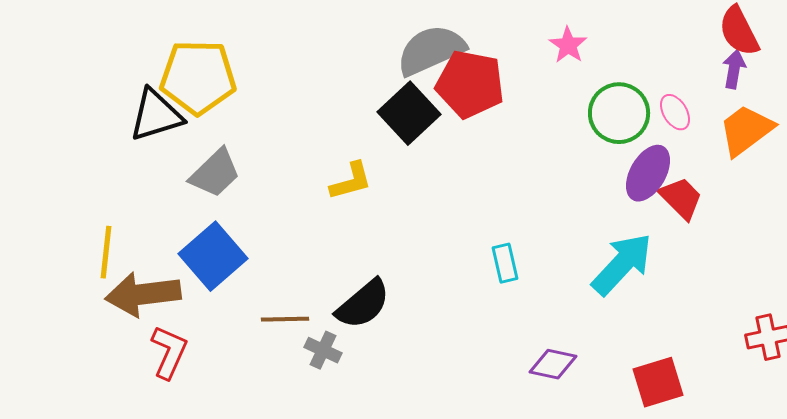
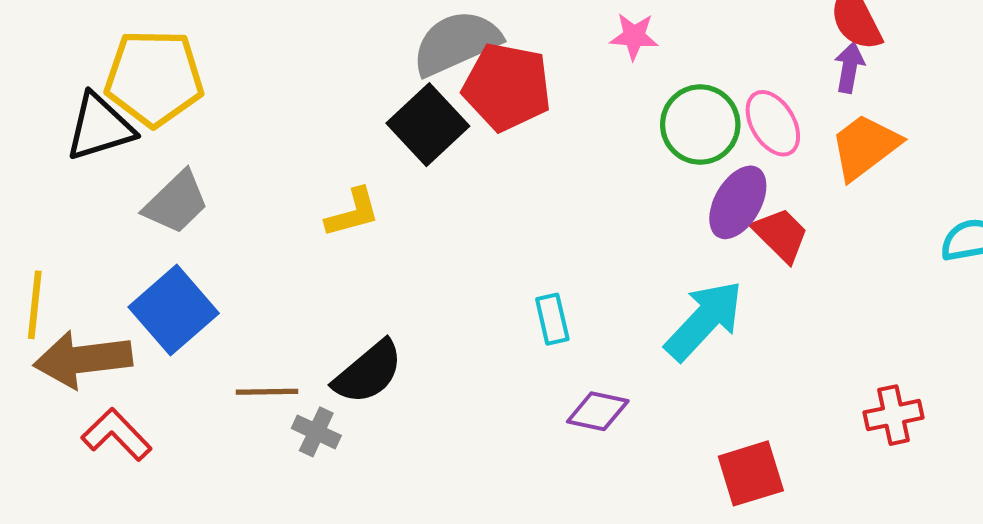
pink star: (568, 45) -> (634, 36), turned -30
pink ellipse: (675, 112) -> (773, 123), size x1.4
red L-shape: (169, 352) -> (117, 435), turned -68
purple diamond: (553, 364) -> (598, 411), moved

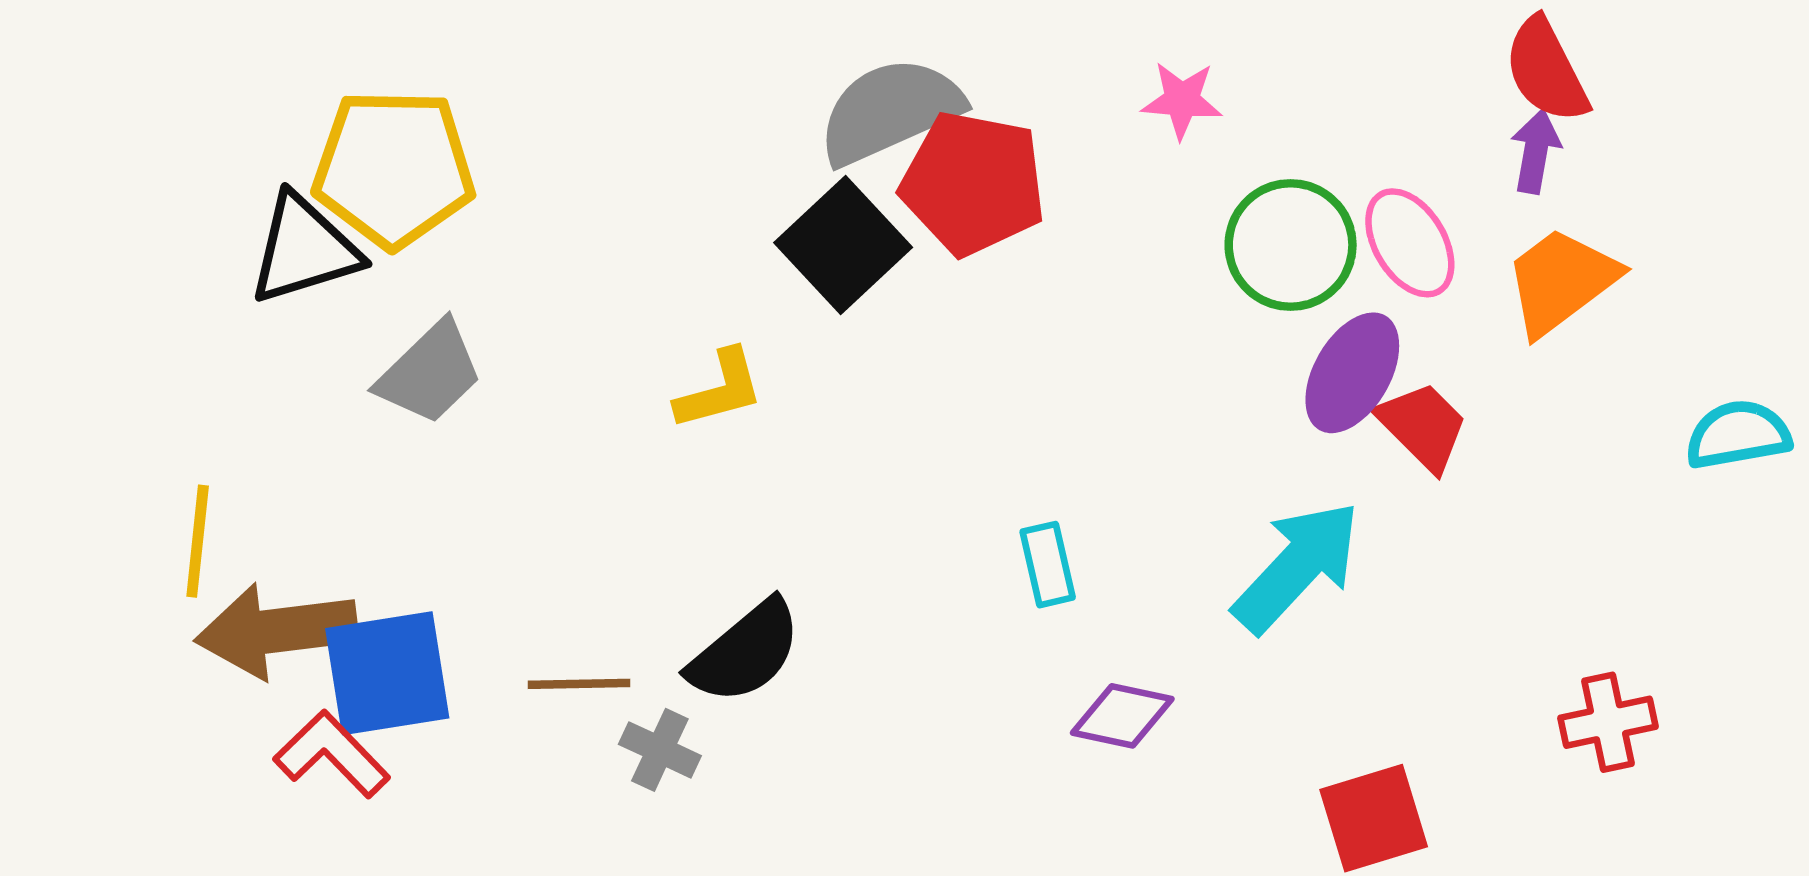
blue square: (174, 310) -> (387, 673), moved, turned 32

